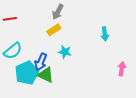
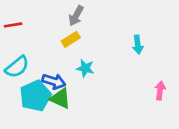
blue arrow: (41, 62) -> (54, 81), turned -96

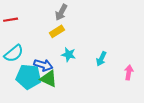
cyan arrow: (138, 45) -> (101, 59), moved, turned 32
cyan pentagon: (35, 96) -> (28, 77), turned 30

